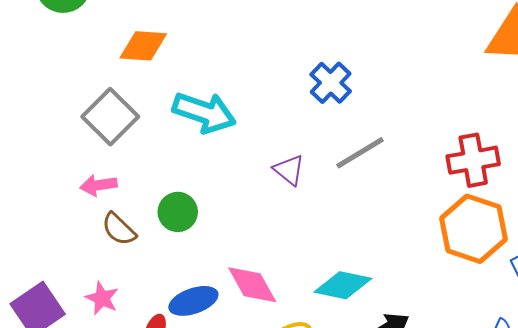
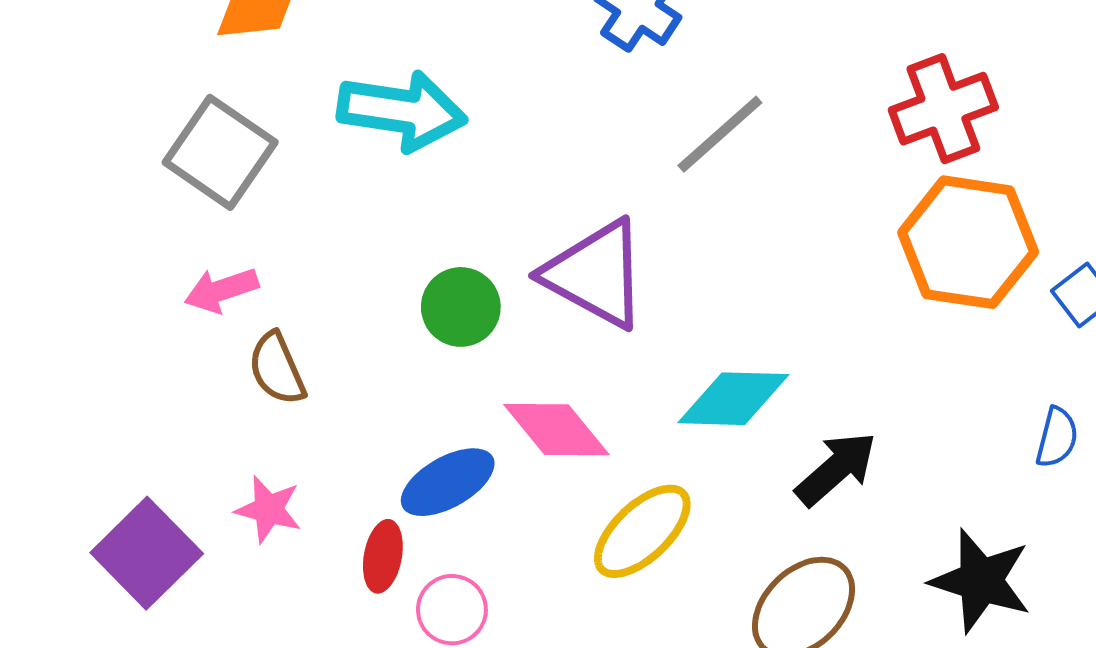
purple triangle: (289, 170) -> (596, 274), moved, size x1.8
green circle: (178, 212) -> (461, 307), moved
brown semicircle: (119, 229) -> (277, 369), turned 33

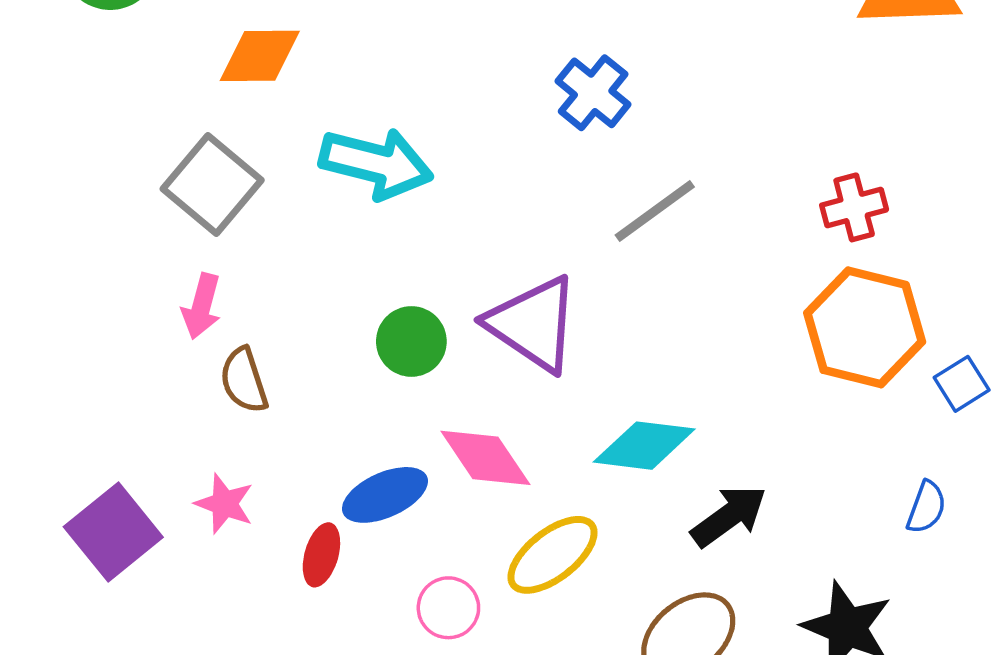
red cross: (943, 109) -> (854, 207), size x0.7
pink arrow: (221, 290) -> (202, 306), turned -62
pink circle: (452, 610) -> (448, 608), moved

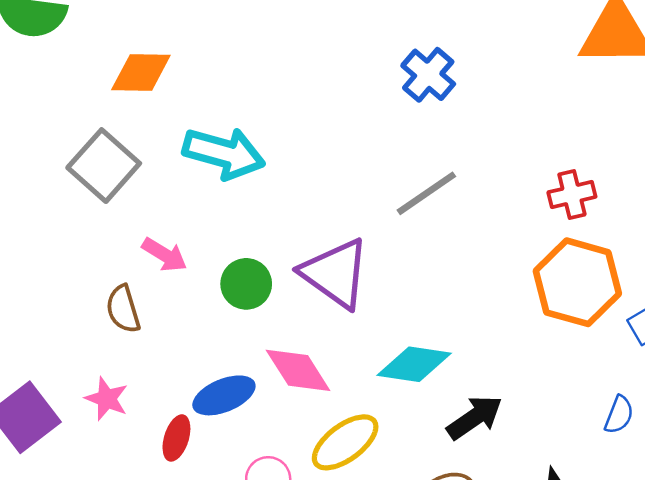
blue cross: (593, 93) -> (428, 75), moved
pink arrow: (202, 306) -> (165, 255), moved, turned -75

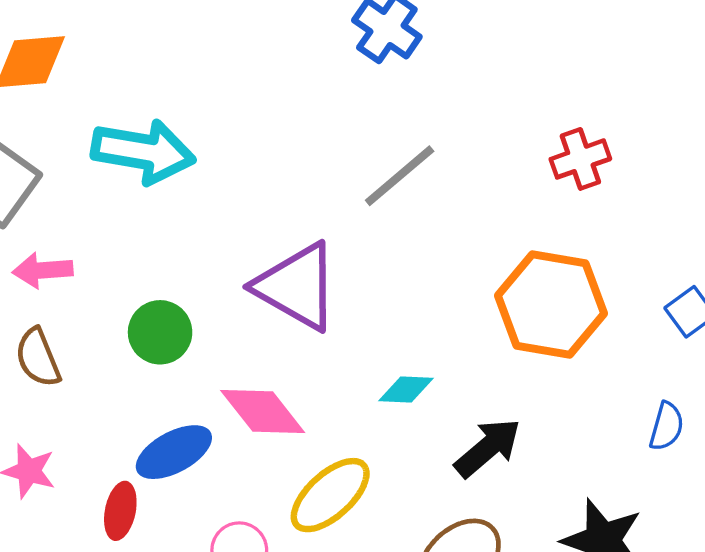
pink arrow: (165, 255) -> (43, 270), moved, turned 150
orange hexagon: (577, 282) -> (551, 305), moved
green circle: (246, 284) -> (160, 332), moved
cyan diamond: (414, 364) -> (406, 390), size x0.6

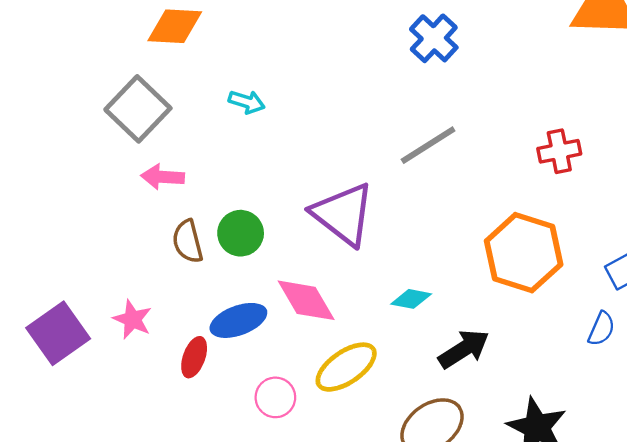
cyan arrow: (143, 152) -> (247, 102), size x0.5
brown semicircle: (38, 358) -> (188, 241), moved
blue semicircle: (667, 426) -> (601, 329), moved

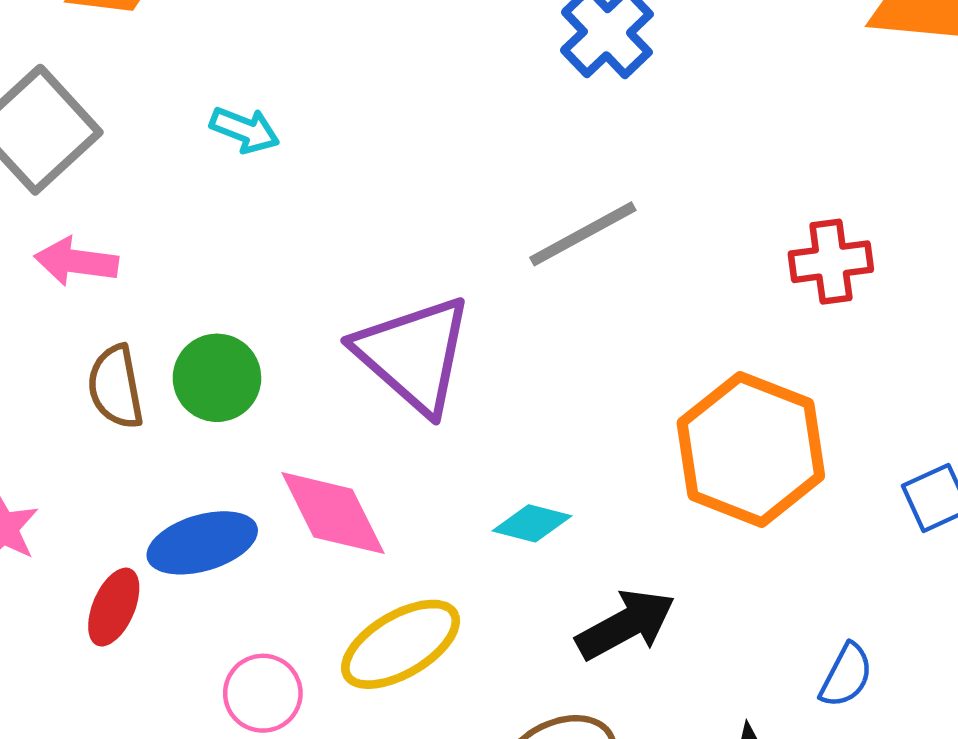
blue semicircle: (601, 329) -> (846, 675), moved

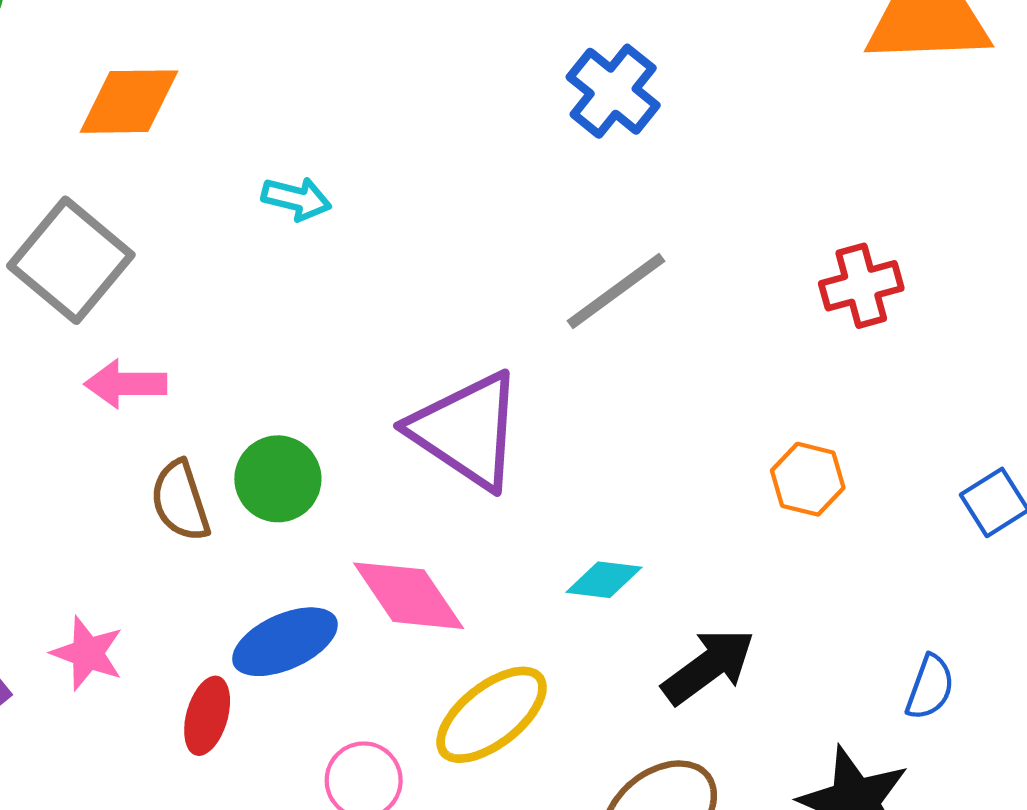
cyan arrow: (245, 130) -> (296, 199), moved
orange hexagon: (751, 449) -> (808, 479), size x0.5

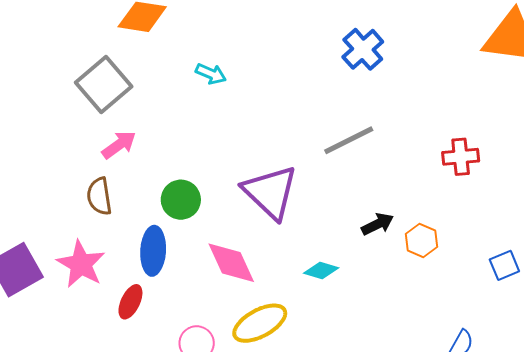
pink arrow: (126, 384) -> (119, 145), turned 135
brown semicircle: (180, 501) -> (99, 196), moved
blue ellipse: (285, 642) -> (153, 251), moved, turned -72
pink star: (87, 653) -> (81, 264), size x1.4
black arrow: (708, 666) -> (377, 224), moved, size x0.7

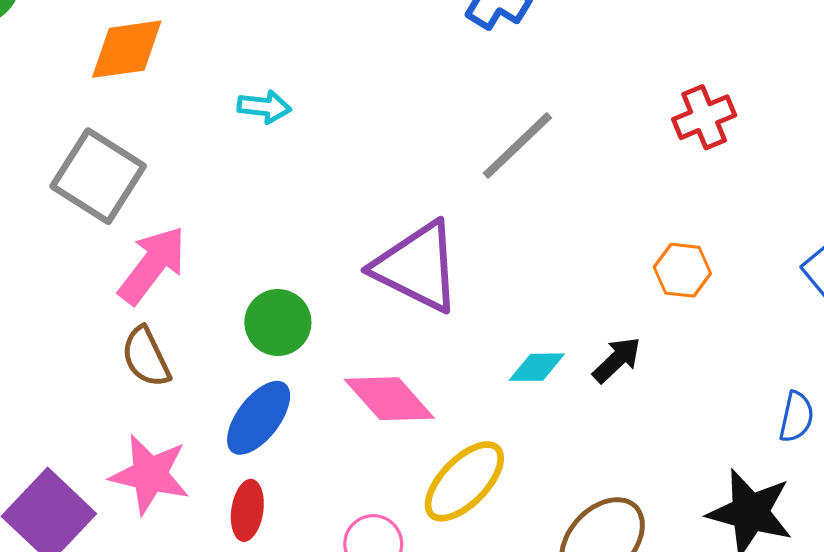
pink arrow: (119, 145) -> (152, 265), size x1.4
black arrow: (377, 224) -> (617, 360), moved
blue ellipse: (153, 251) -> (259, 418), turned 51

